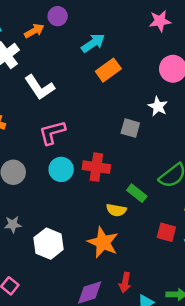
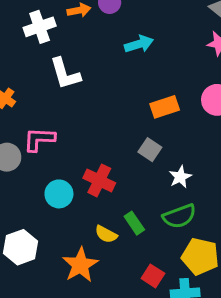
orange rectangle: (108, 70) -> (165, 107), moved
white star: (158, 106) -> (180, 177), moved
pink L-shape: (52, 133) -> (39, 139), moved
cyan circle: (61, 169) -> (59, 194), moved

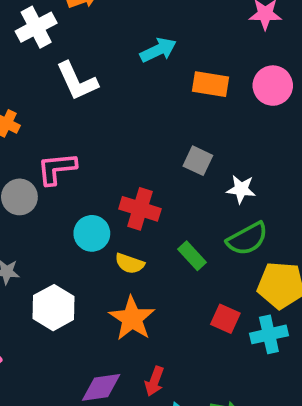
cyan arrow: (139, 44) -> (158, 50), moved
orange rectangle: (165, 107) -> (211, 84), moved, turned 36
white star: (180, 177) -> (241, 189), turned -30
yellow semicircle: (106, 234) -> (130, 264), moved

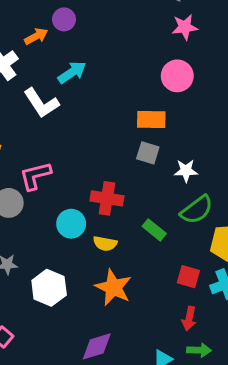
cyan arrow: (158, 50) -> (72, 72), moved
orange rectangle: (211, 84) -> (151, 120), moved
pink circle: (273, 86) -> (177, 76), moved
red arrow: (154, 381) -> (189, 319), moved

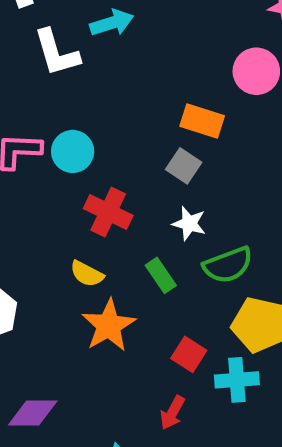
white star: (186, 171) -> (189, 224), moved
cyan circle: (71, 224) -> (73, 151), moved
orange star: (113, 287) -> (109, 326), moved

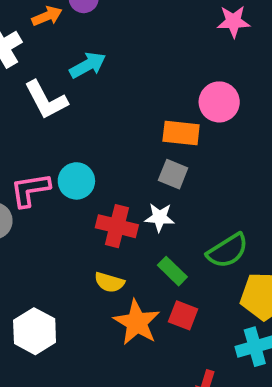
pink circle: (256, 71) -> (219, 102), moved
white star: (189, 224) -> (159, 217), moved
red square: (189, 354) -> (183, 315), moved

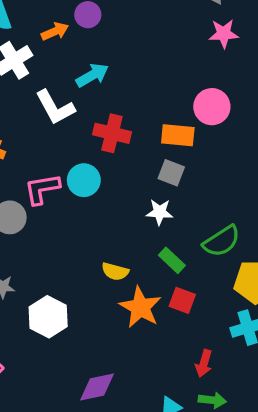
red cross: (117, 226) -> (112, 133), moved

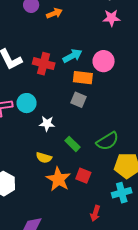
orange arrow: (55, 31) -> (54, 13), moved
cyan arrow: (92, 75) -> (72, 56), moved
red cross: (112, 133) -> (44, 64), moved
white star: (160, 212) -> (47, 124), moved
green rectangle: (172, 260) -> (73, 144), moved

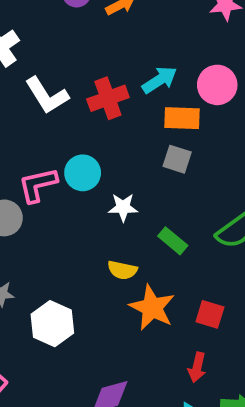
red cross: (44, 64) -> (108, 98), turned -30
red square: (83, 176) -> (210, 314), moved
red arrow: (95, 213) -> (197, 367), moved

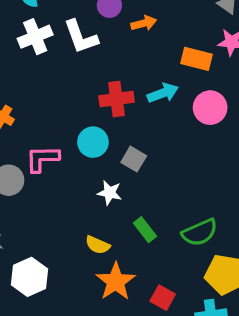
white L-shape: (47, 95) -> (81, 37), moved
orange rectangle: (182, 118) -> (196, 59), moved
gray square: (177, 159) -> (134, 159), moved
cyan circle: (83, 173) -> (93, 142), moved

